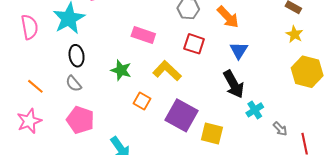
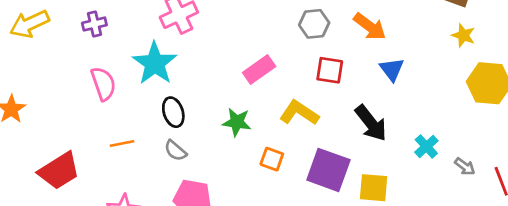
pink rectangle: (143, 35) -> (259, 70), turned -45
black arrow: (234, 84) -> (371, 123), moved
orange line: (35, 86) -> (122, 143), moved, turned -42

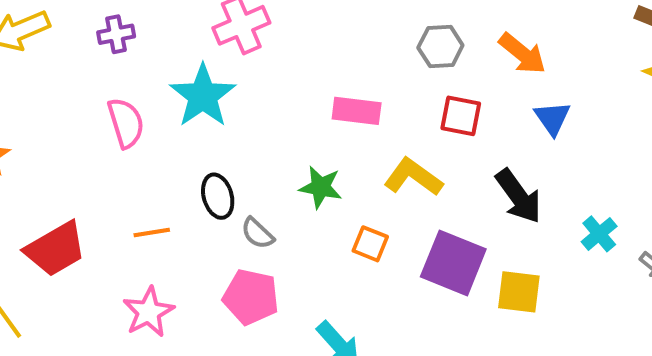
pink rectangle: (259, 70) -> (357, 111), turned 40
black ellipse: (173, 112) -> (218, 196), moved
orange line: (122, 143) -> (152, 232), moved
gray semicircle: (175, 151) -> (258, 233), moved

